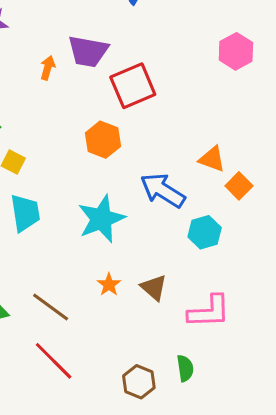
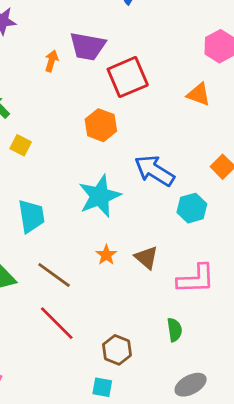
orange triangle: (212, 159) -> (199, 94), moved
cyan trapezoid: (25, 213) -> (31, 216), moved
brown hexagon: (139, 382) -> (117, 350), moved

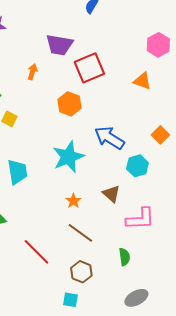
orange arrow: (51, 61) -> (32, 72), moved
brown triangle: (146, 258) -> (111, 194), moved
brown line: (54, 275) -> (80, 233), moved

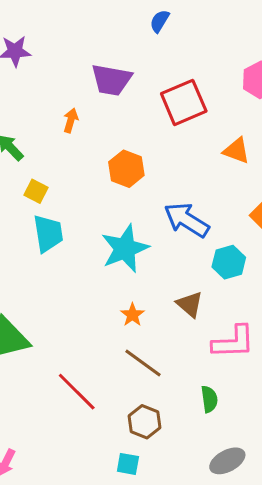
red square: (89, 68) -> (184, 102), moved
orange triangle: (142, 81) -> (236, 151), moved
cyan trapezoid: (17, 172) -> (48, 233), moved

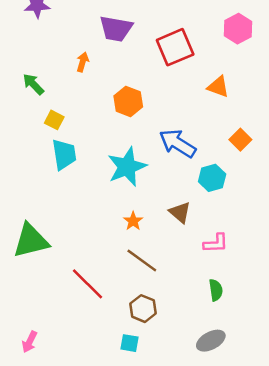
pink L-shape: (233, 342) -> (216, 243), size x0.7
green semicircle: (209, 399) -> (216, 290), moved

